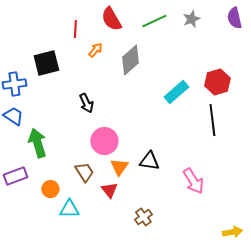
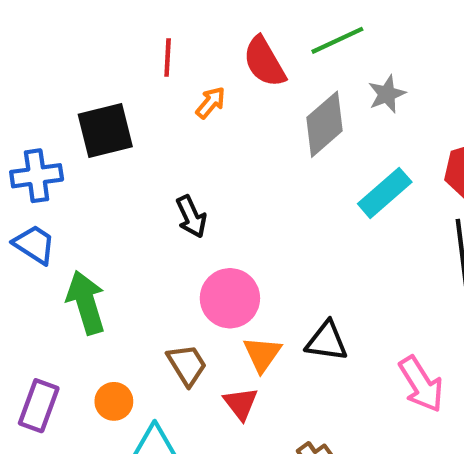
red semicircle: (111, 19) -> (264, 62), moved
gray star: (191, 19) -> (387, 94), moved
gray diamond: (130, 60) -> (324, 124), moved
purple rectangle: (15, 176) -> (39, 406), moved, turned -50

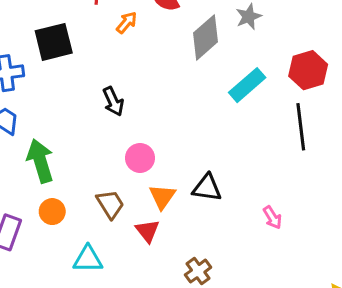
pink circle: (230, 298) -> (140, 158), size x0.7
pink arrow: (421, 384) -> (272, 217), size x0.6
orange circle: (114, 401) -> (52, 212), moved

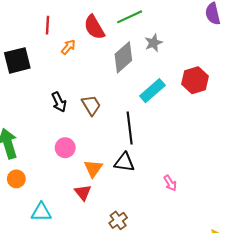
black line: (301, 127) -> (130, 128), moved
pink circle: (140, 158) -> (65, 148), moved
brown trapezoid: (110, 204) -> (91, 105), moved

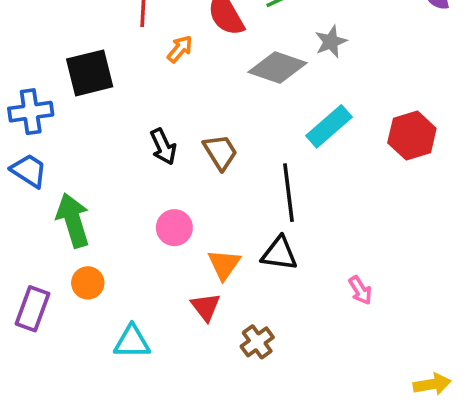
gray diamond: (123, 57) -> (277, 67), turned 60
red hexagon: (195, 80) -> (412, 136), moved
brown cross: (118, 220) -> (257, 342), moved

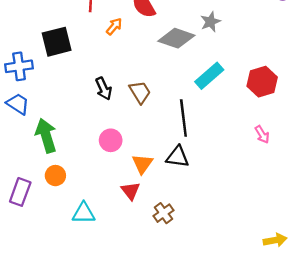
pink arrow: (360, 290) -> (262, 134), moved

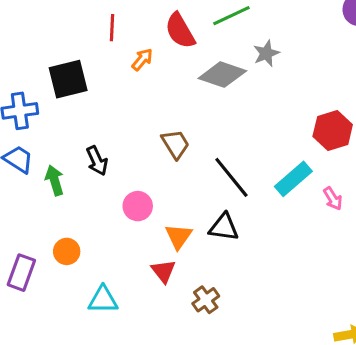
cyan rectangle: (209, 76) -> (293, 179), moved
black arrow: (104, 89) -> (97, 161), moved
black line: (183, 118) -> (231, 177), turned -32
green arrow: (46, 136) -> (55, 180), moved, size x0.7

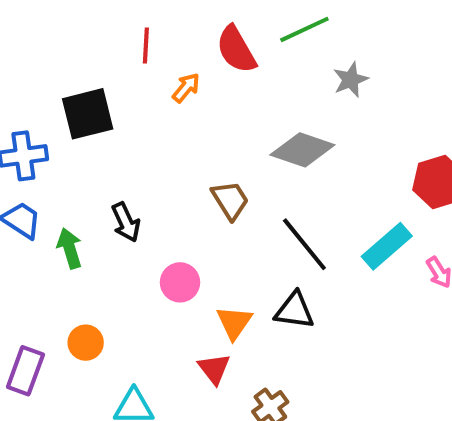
gray diamond: (222, 75) -> (302, 150), moved

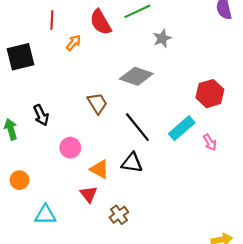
orange triangle: (234, 323) -> (99, 169), turned -36

